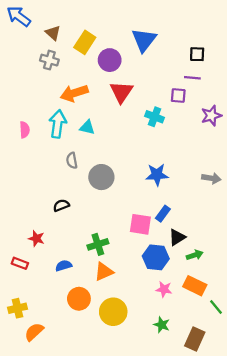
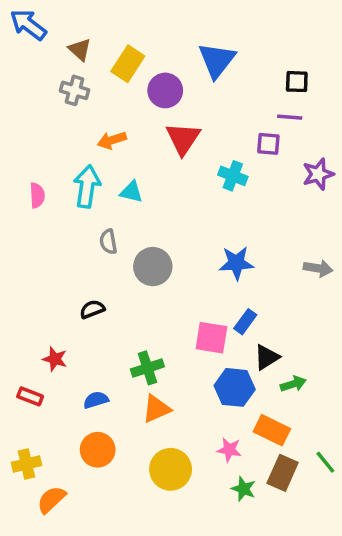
orange arrow: (74, 93) -> (112, 140), size x0.7
orange rectangle: (195, 286) -> (272, 430), moved
pink star: (164, 289) -> (229, 450), moved
orange circle: (79, 299) -> (98, 450), moved
brown rectangle: (195, 339) -> (283, 473), moved

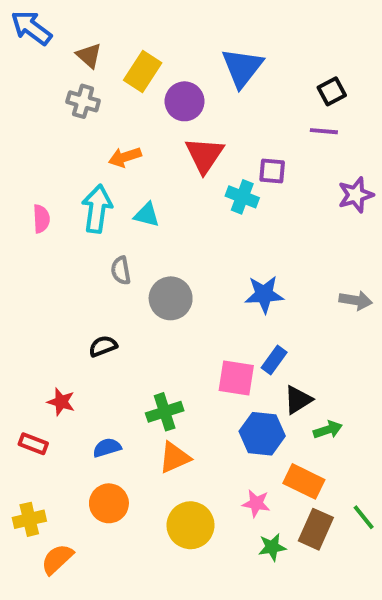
black square: (297, 82) -> (332, 91), turned -30
purple square: (268, 144) -> (272, 171), moved
cyan cross: (233, 176) -> (242, 197), moved
green star: (243, 489) -> (272, 547), turned -30

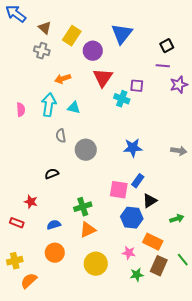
purple star: (356, 195) -> (179, 85), moved
green arrow: (328, 430) -> (177, 219), moved

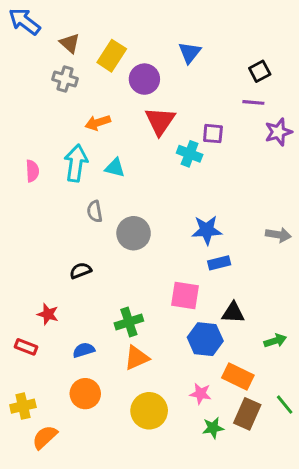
blue triangle: (122, 34) -> (190, 53), size x0.7
blue rectangle: (138, 181) -> (219, 263), moved, turned 40
black triangle: (150, 201) -> (233, 313), turned 35

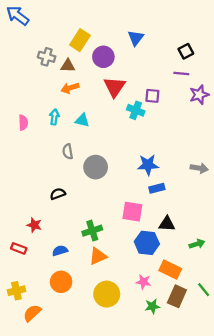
brown triangle: (70, 43) -> (68, 66), moved, turned -40
cyan arrow: (76, 163) -> (54, 117), size x0.6

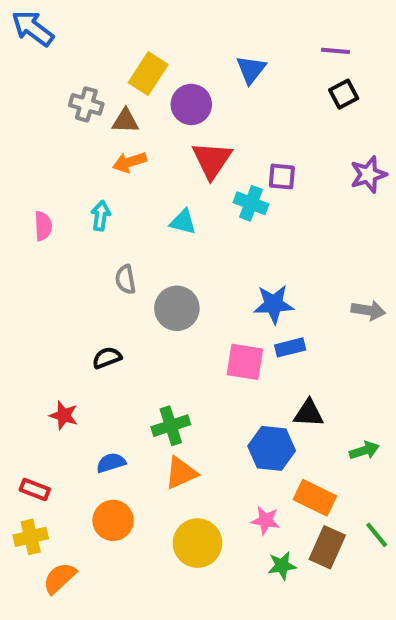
purple line: (181, 74) -> (335, 51), moved
cyan triangle: (82, 120) -> (183, 222), moved
pink square: (132, 212) -> (245, 362), moved
red rectangle: (19, 248) -> (35, 490), moved

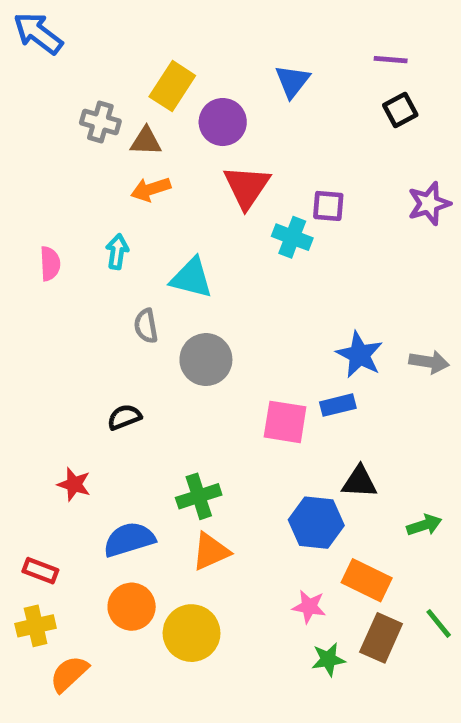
cyan triangle: (183, 222) -> (192, 278), moved, size x1.4
blue star: (274, 304) -> (359, 355), moved, turned 30
blue semicircle: (111, 463) -> (129, 539), size x1.5
yellow circle: (197, 543) -> (192, 633), moved

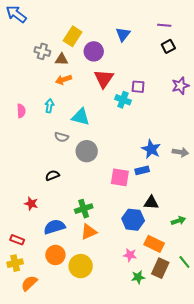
gray semicircle: (146, 326) -> (61, 137), turned -64

